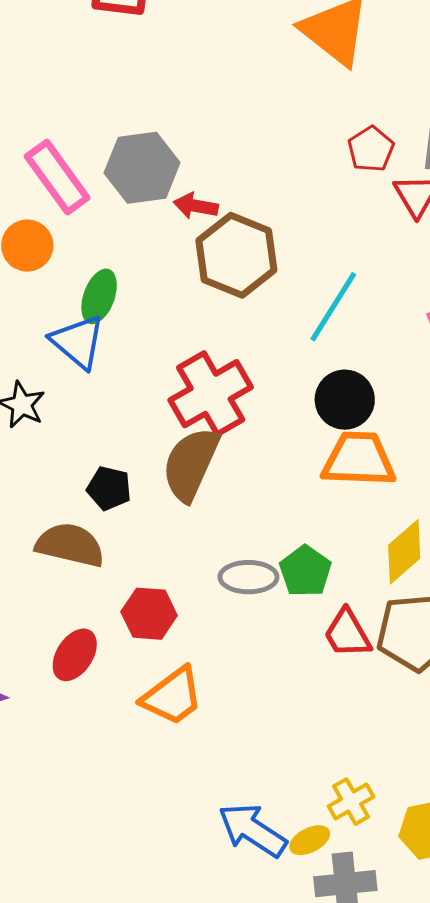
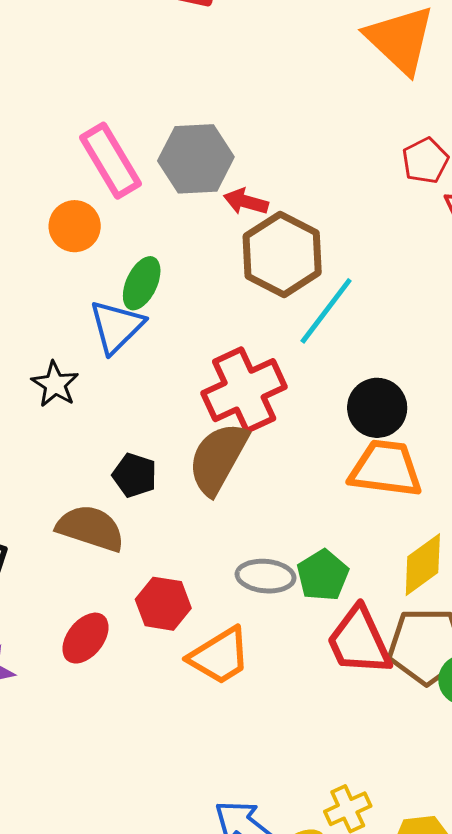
cyan line: (333, 307) -> (326, 311), moved
blue triangle: (78, 342) -> (116, 327), turned 30
red trapezoid: (347, 634) -> (359, 641), size x1.4
orange trapezoid: (172, 696) -> (220, 656), moved

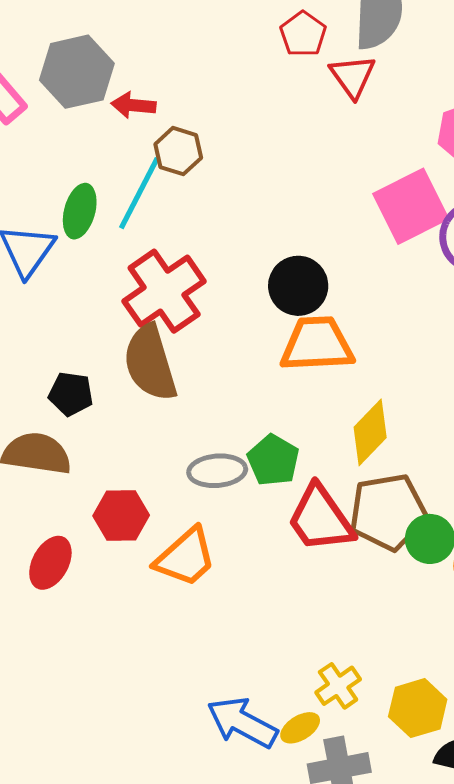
brown hexagon: (282, 254) -> (178, 151), size x0.6
green ellipse: (142, 283) -> (80, 211), moved
cyan line: (326, 311) -> (139, 193), moved
brown semicircle: (218, 458) -> (150, 363), turned -36

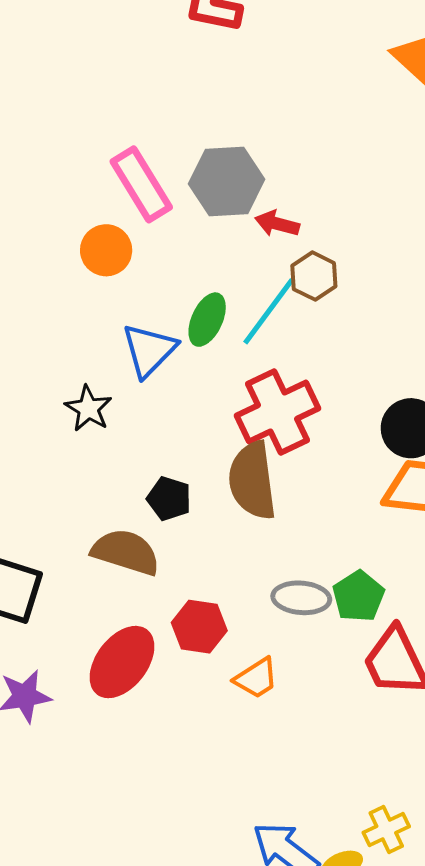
orange trapezoid: (186, 557) -> (256, 678), size x0.7
red ellipse: (50, 563) -> (122, 662), size x1.4

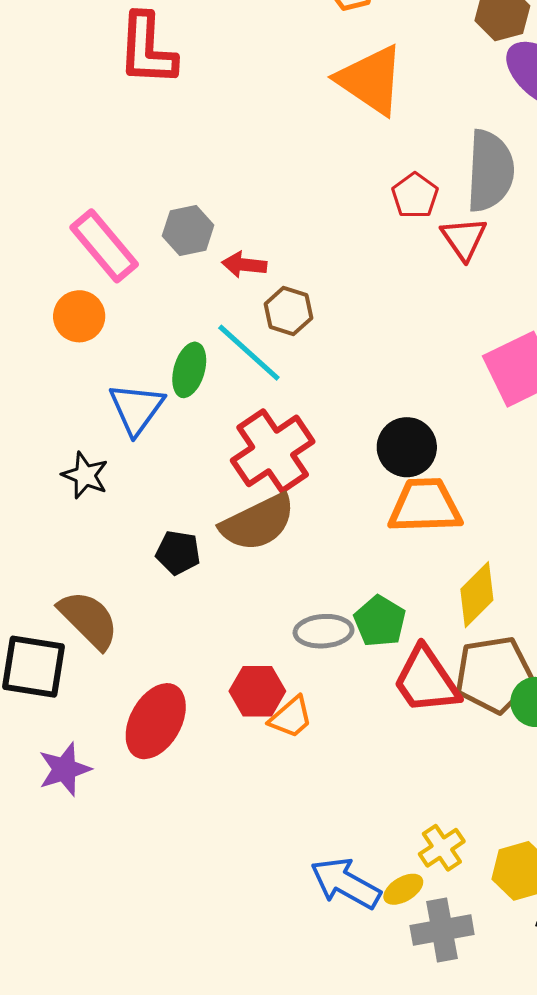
gray hexagon: (227, 182) -> (188, 230), size x0.7
cyan line: (269, 311) -> (249, 353), turned -76
brown semicircle: (252, 481) -> (258, 522), turned -100
brown semicircle: (126, 552) -> (89, 620), moved, turned 36
red hexagon: (199, 627) -> (257, 691), moved

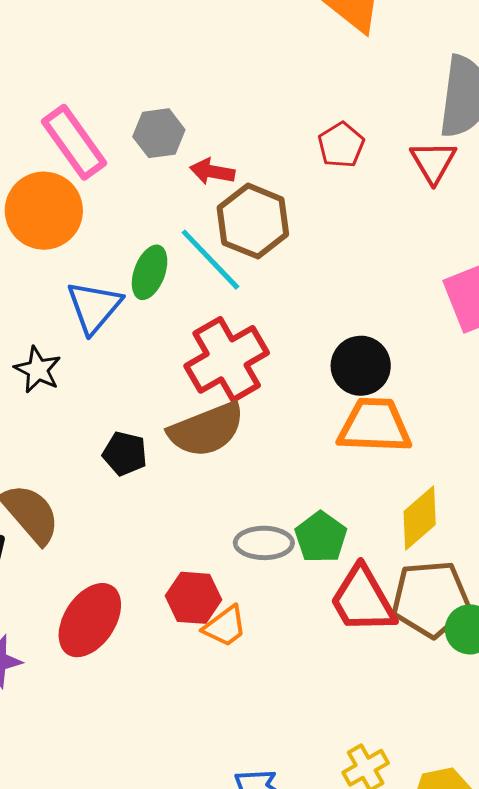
red pentagon: (415, 196) -> (341, 145), moved
brown hexagon: (288, 311) -> (253, 221), size x1.5
orange circle: (79, 316) -> (44, 211), size x1.5

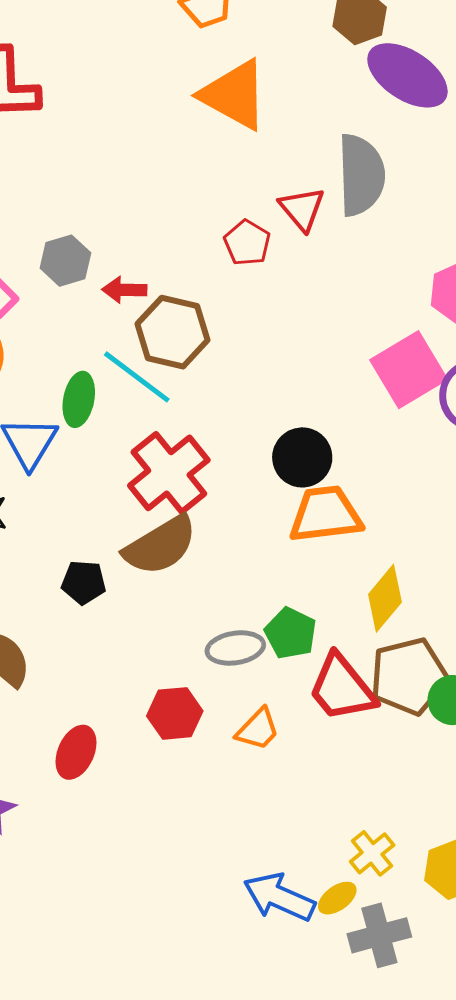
red triangle: (433, 162) -> (302, 209), moved
red ellipse: (90, 620) -> (76, 752), size x0.7
orange trapezoid: (225, 626) -> (258, 729), moved

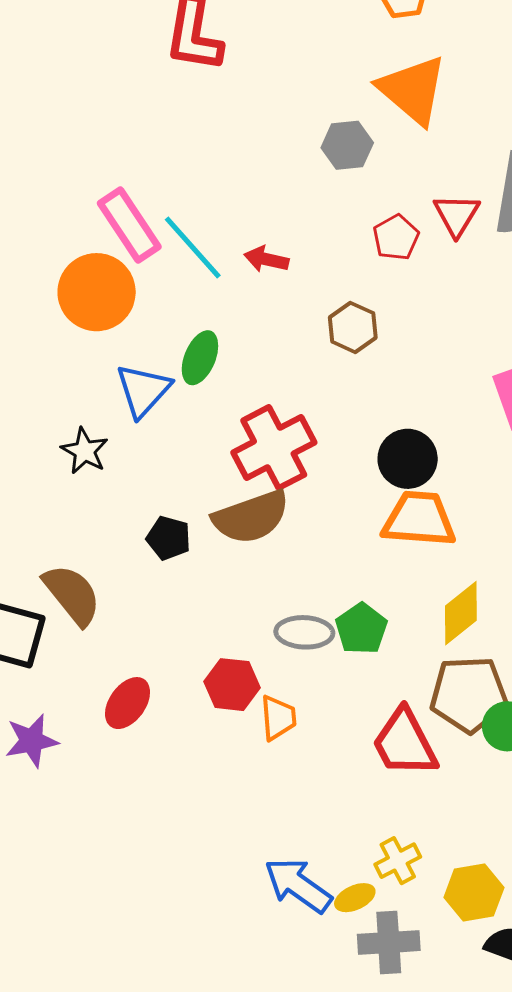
gray hexagon: (65, 261) -> (347, 145), moved
brown hexagon: (172, 332) -> (353, 327), moved, size x0.7
cyan line: (137, 377) -> (193, 247), moved
red trapezoid: (342, 688) -> (405, 743), moved
orange trapezoid: (258, 729) -> (278, 718), moved, turned -60

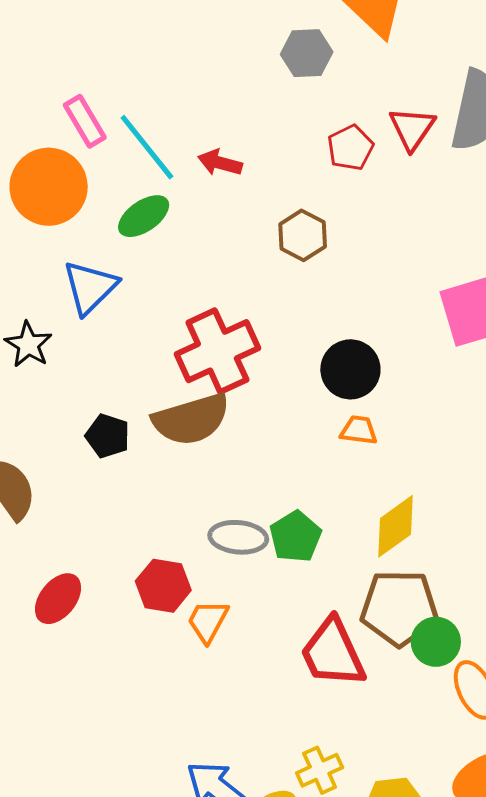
pink rectangle: (129, 225) -> (85, 121), size x0.7
green ellipse: (200, 358) -> (144, 216), moved, turned 30
orange trapezoid: (419, 519) -> (359, 430), size x0.5
orange trapezoid: (278, 718) -> (208, 621), turned -150

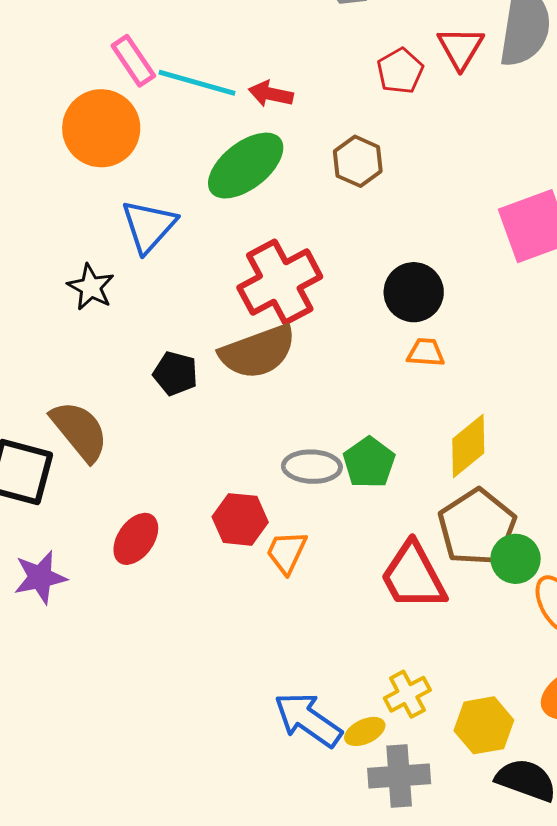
cyan line: (147, 147) -> (197, 83), turned -32
green ellipse: (144, 216) -> (246, 166), moved, size x1.5
brown pentagon: (399, 608) -> (477, 527), turned -30

